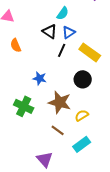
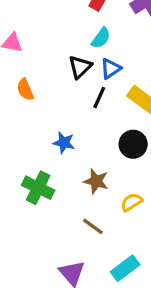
black triangle: (50, 31) -> (80, 67), turned 42
brown star: (60, 102) -> (96, 181), size x0.7
cyan rectangle: (82, 144) -> (125, 268), moved

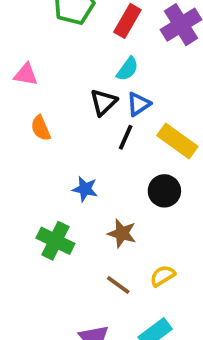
yellow semicircle: (132, 202) -> (163, 276), moved

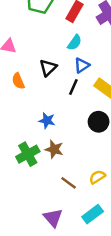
black triangle: (103, 102) -> (48, 68), moved
brown star: (122, 233) -> (54, 149), moved
green cross: (55, 241) -> (28, 154), turned 35

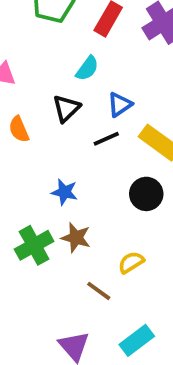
cyan semicircle: (75, 43) -> (87, 68), moved
black line: (73, 87) -> (106, 139), turned 42
yellow semicircle: (97, 177) -> (131, 262), moved

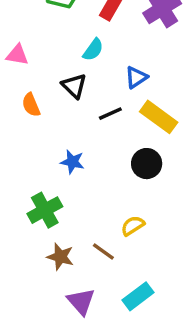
blue triangle: (120, 105) -> (136, 77), moved
black triangle: (66, 108) -> (74, 86), turned -32
brown star: (76, 238) -> (60, 257), moved

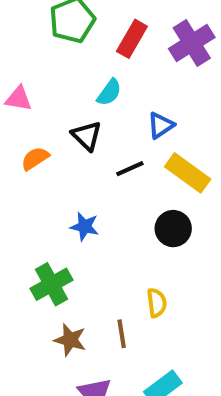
orange semicircle: (31, 105) -> (35, 158), turned 80
yellow semicircle: (133, 226) -> (157, 303), turned 115
brown line: (103, 252) -> (122, 334), turned 45

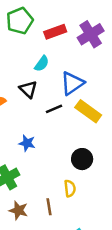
red rectangle: (132, 39) -> (55, 32), turned 40
blue triangle: (161, 125) -> (72, 83), size x1.5
black circle: (173, 229) -> (82, 159), moved

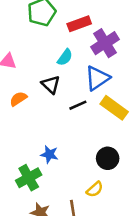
purple cross: (91, 34) -> (105, 43), moved
blue star: (27, 143) -> (49, 154), moved
yellow semicircle: (70, 188) -> (95, 189), turned 56

